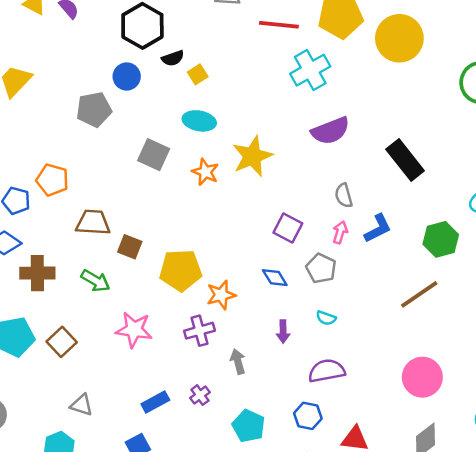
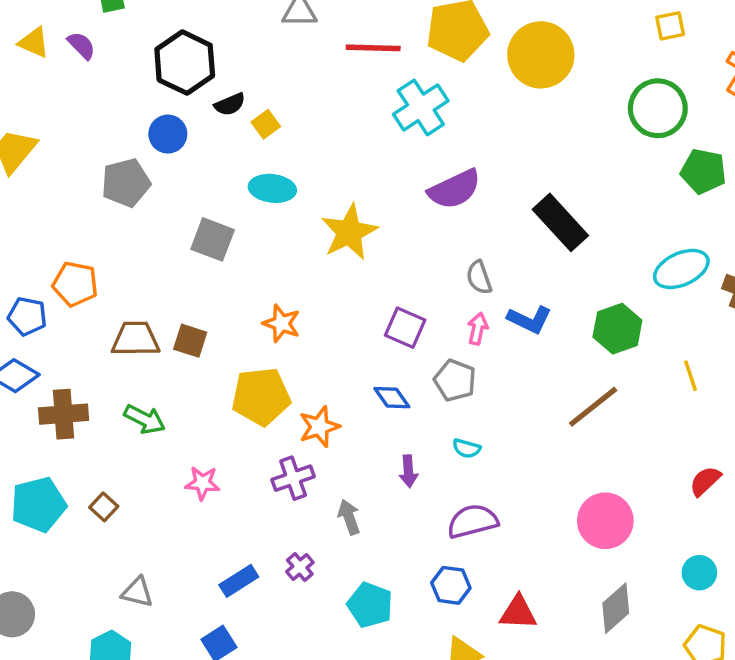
orange star: (205, 172) -> (282, 323), moved
blue L-shape: (378, 228) -> (530, 320), turned 56
brown square: (130, 247) -> (190, 341), moved
pink star: (134, 330) -> (203, 483), size x0.7
brown square: (62, 342) -> (104, 507), size x0.7

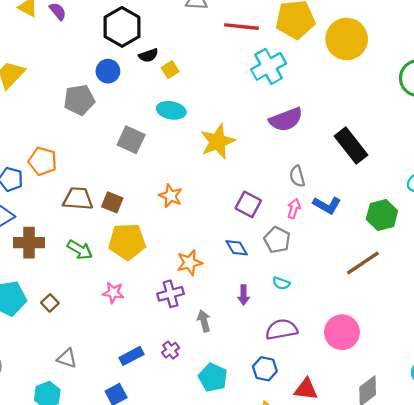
yellow pentagon: (261, 396) -> (127, 242), moved
pink circle: (605, 521) -> (342, 332), moved

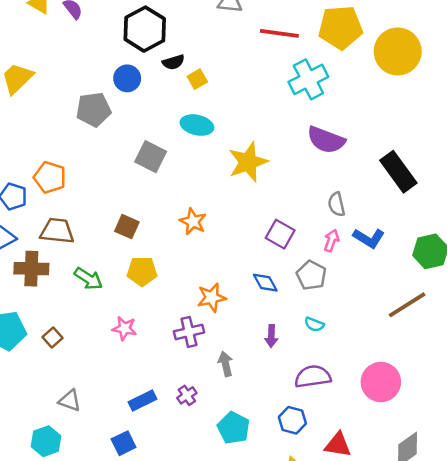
purple semicircle: (286, 119) -> (326, 140), turned 40
brown trapezoid: (78, 199) -> (57, 231), moved
yellow pentagon: (127, 242) -> (142, 271), size x0.7

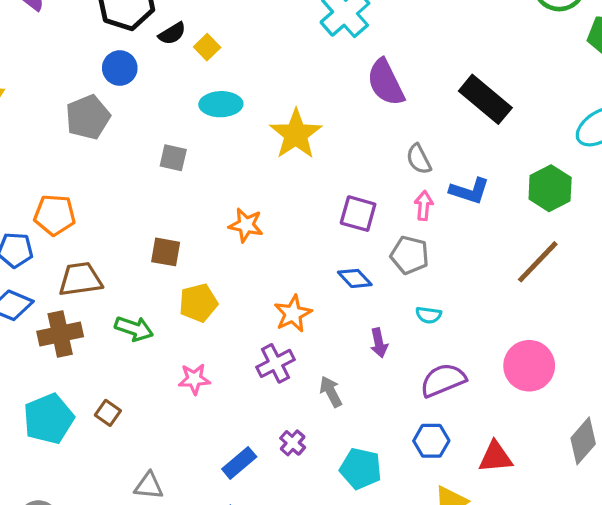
purple semicircle: (326, 140) -> (386, 82), turned 57
gray square: (151, 157) -> (173, 158), size x0.7

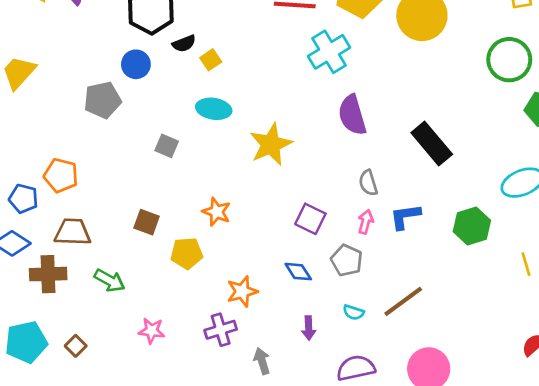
blue L-shape: (469, 191) -> (405, 216), turned 144
brown line: (538, 262) -> (403, 301), moved
yellow pentagon: (198, 303) -> (187, 253), moved

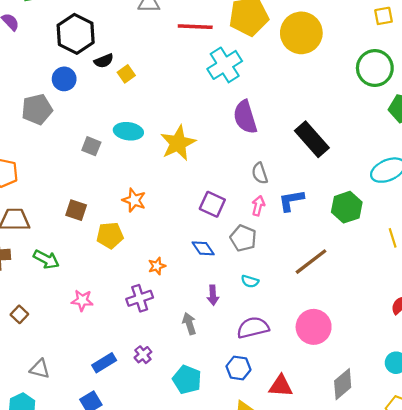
cyan ellipse: (214, 109) -> (128, 131), moved
orange star: (242, 291) -> (157, 266), size x0.7
brown line: (403, 301) -> (311, 262), moved
gray arrow: (262, 361) -> (189, 324), moved

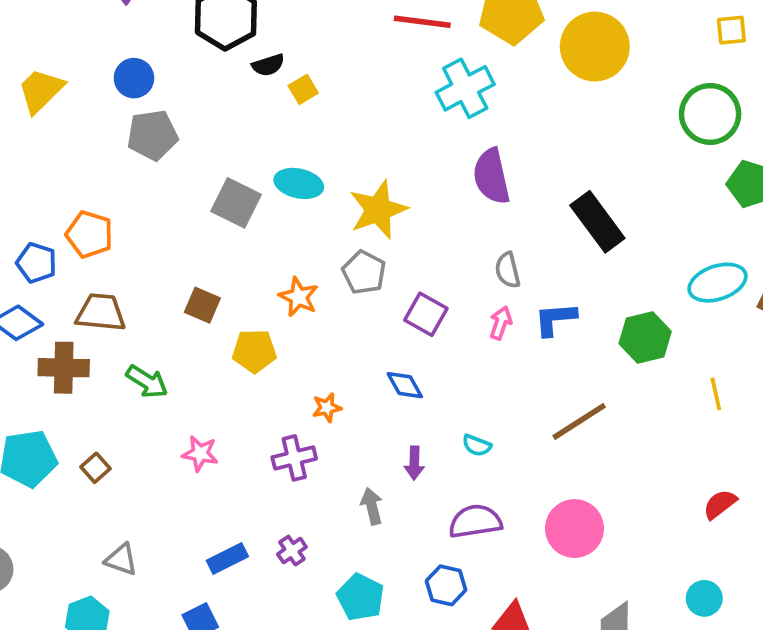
blue circle: (64, 79) -> (134, 78), moved
gray square: (91, 146) -> (236, 203), size x1.5
gray pentagon: (243, 238) -> (364, 272), moved

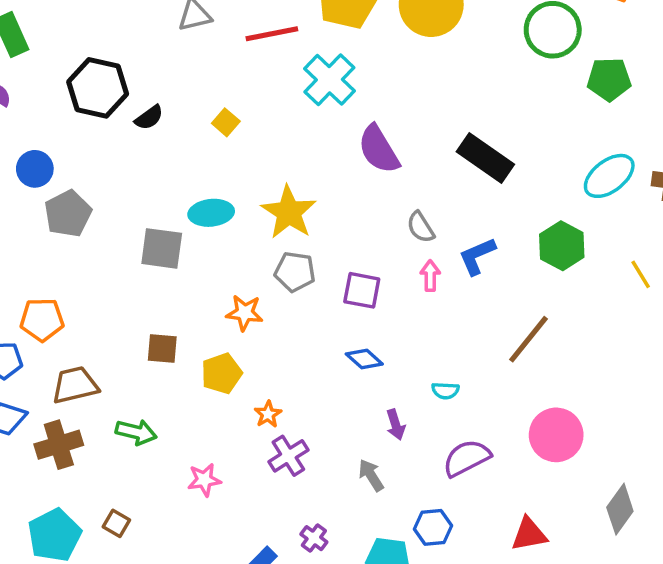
yellow square: (303, 89) -> (226, 122), moved
orange star: (327, 408) -> (268, 414), moved
blue hexagon: (446, 585) -> (433, 527), moved

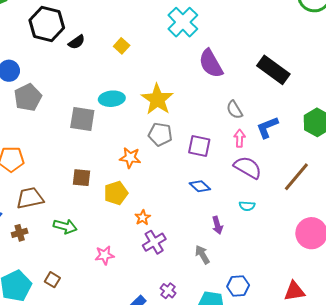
brown cross: (59, 445) -> (20, 233), size x0.6
purple semicircle: (467, 458) -> (248, 167), moved, turned 56

